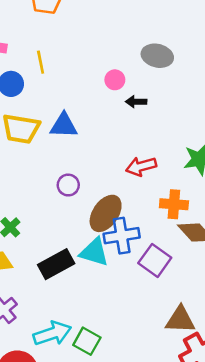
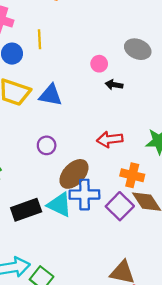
purple square: (155, 260) -> (120, 206), moved

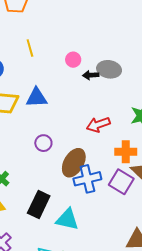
yellow line: (40, 39) -> (30, 48), moved
gray ellipse: (138, 49) -> (109, 69), moved
cyan triangle: (59, 205) -> (67, 219), moved
black rectangle: (26, 210) -> (39, 204), turned -32

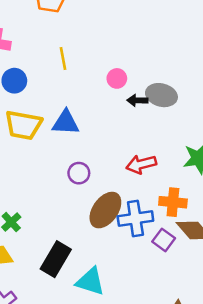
purple circle: (43, 143) -> (79, 173), moved
blue cross: (87, 179) -> (135, 219), moved
purple square: (121, 182) -> (164, 240), size x0.7

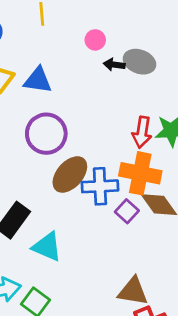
red arrow: (141, 164) -> (142, 132), moved, turned -72
purple circle: (79, 173) -> (46, 134), size x1.8
orange cross: (173, 202) -> (140, 173), size x1.4

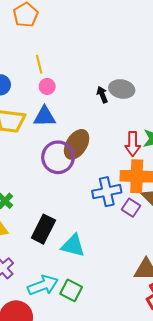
pink circle: (95, 40) -> (47, 86), moved
black arrow: (114, 65) -> (102, 95), turned 70
brown ellipse: (70, 174) -> (77, 144), moved

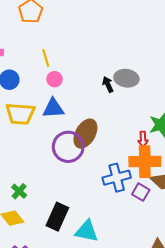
red arrow: (133, 144) -> (143, 139), moved, size x0.7

